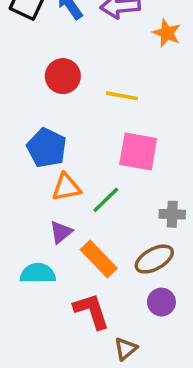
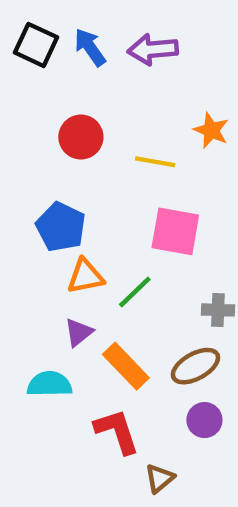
orange star: (167, 33) -> (211, 130), moved

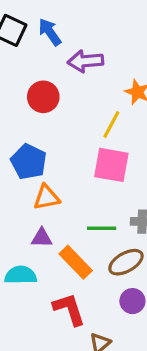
purple arrow: (153, 49) -> (85, 61), moved
yellow line: (155, 162) -> (111, 124), moved, turned -72
green line: (135, 292) -> (102, 228), moved, turned 44
purple triangle: (79, 332) -> (42, 238), turned 40

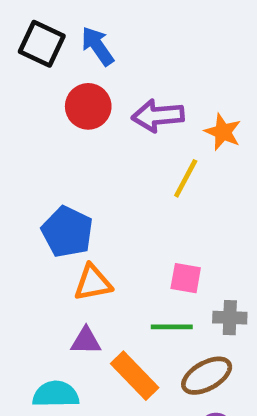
purple arrow: (85, 61) -> (158, 116), moved
red circle: (43, 97) -> (88, 106), moved
pink square: (111, 165) -> (186, 278), moved, size x0.6

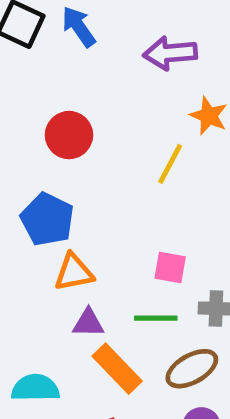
red circle: (88, 106) -> (69, 135), moved
purple arrow: (158, 116) -> (170, 53), moved
purple triangle: (86, 341) -> (88, 323), moved

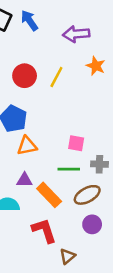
yellow line: (170, 164) -> (56, 77), moved
purple triangle: (88, 323) -> (25, 180), moved

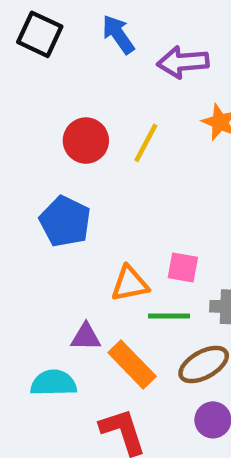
blue arrow: (29, 20) -> (118, 34), moved
orange triangle: (27, 146) -> (130, 284), moved

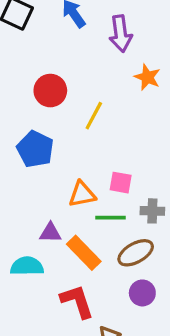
purple arrow: (183, 62) -> (121, 34), turned -93
yellow line: (146, 143) -> (94, 116), moved

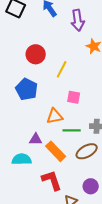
pink square: (121, 183) -> (74, 97), moved
purple circle: (142, 293) -> (91, 186), moved

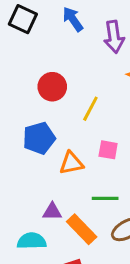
blue pentagon: (27, 89) -> (39, 138), turned 30
orange triangle: (55, 116) -> (71, 163), moved

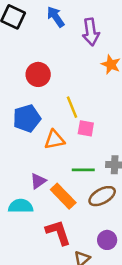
yellow line: (90, 109) -> (72, 107), moved, turned -50
purple triangle: (52, 212) -> (38, 181), turned -36

